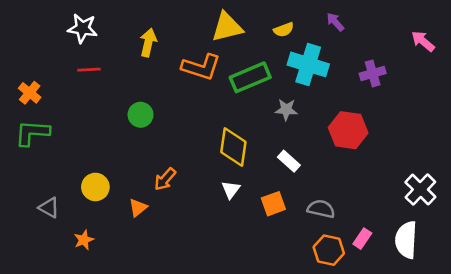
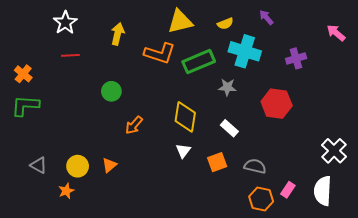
white star: (82, 28) -> (65, 23), turned 30
orange arrow: (165, 179) -> (134, 125), moved
yellow circle: (95, 187) -> (78, 166), moved

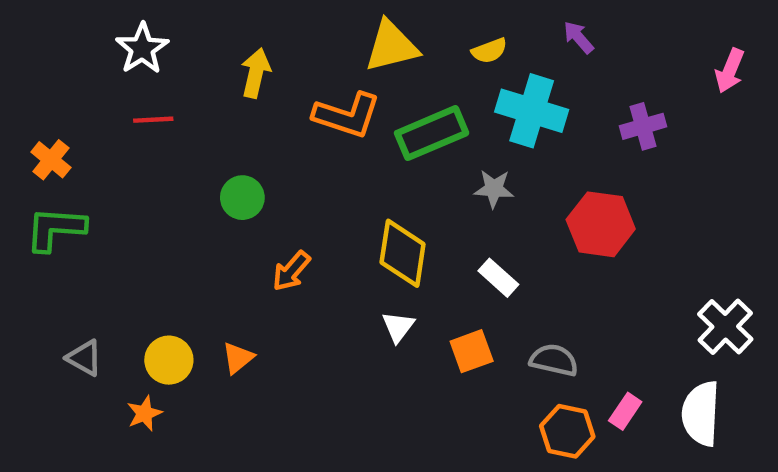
pink arrow: (336, 33) -> (730, 71), turned -108

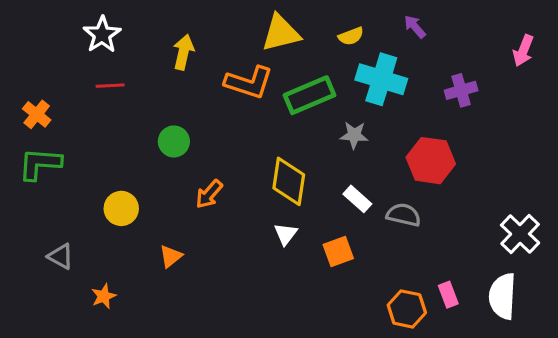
yellow circle: (169, 360) -> (121, 208), moved
gray semicircle: (554, 360) -> (404, 215), moved
pink rectangle: (625, 411) -> (448, 295), turned -55

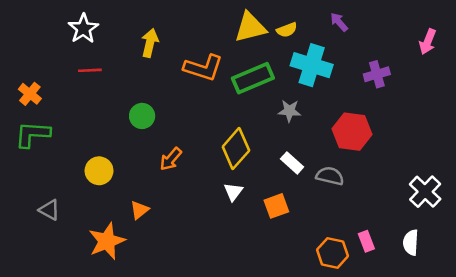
yellow triangle: (281, 33) -> (250, 27), moved
yellow diamond: (289, 181) -> (236, 149), turned 33
orange star: (104, 296) -> (107, 241), moved, size x1.8
white semicircle: (503, 296) -> (411, 243), size x0.7

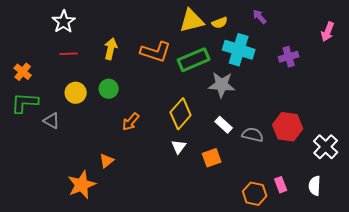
yellow arrow: (150, 43) -> (111, 49), moved
gray star: (289, 111) -> (222, 85), size x1.5
red hexagon: (352, 132) -> (288, 127), moved
yellow circle: (99, 171) -> (76, 93), moved
gray triangle: (49, 210) -> (52, 121), moved

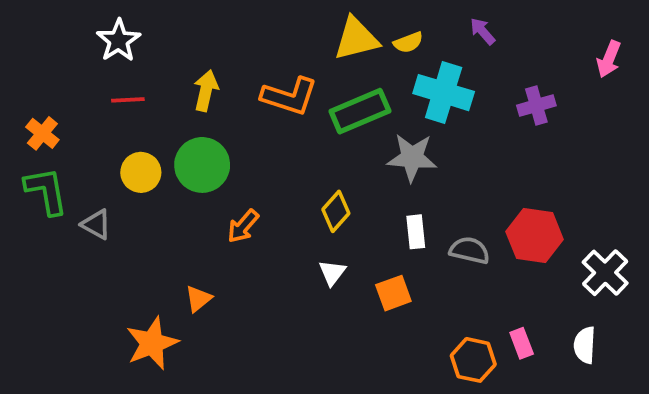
green circle: (109, 89) -> (202, 165), size x1.5
green L-shape: (25, 103) -> (46, 191), turned 76
yellow diamond: (181, 114) -> (336, 211), size x0.7
white rectangle: (224, 125) -> (416, 232), turned 42

